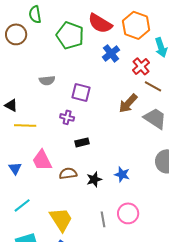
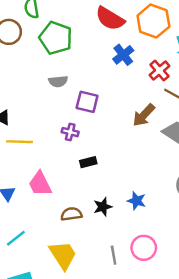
green pentagon: (70, 35) -> (56, 38), moved
gray semicircle: (47, 80) -> (58, 81), moved
brown semicircle: (68, 173) -> (71, 214), moved

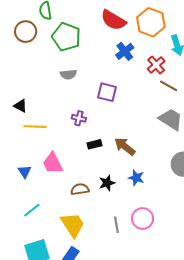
purple square: (87, 102) -> (107, 92), moved
brown arrow: (144, 115) -> (125, 146), moved, turned 85

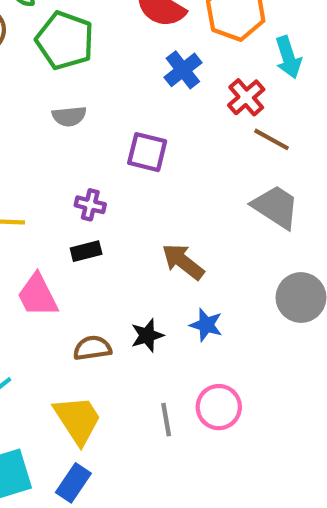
black rectangle: (95, 144) -> (86, 251), moved

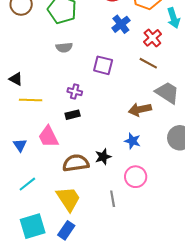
brown line: (271, 139) -> (148, 63), moved
brown arrow: (183, 262) -> (140, 109), moved, turned -50
blue star: (206, 325) -> (132, 141), moved
brown semicircle: (92, 348) -> (76, 163), size x1.4
pink circle: (219, 407) -> (136, 177), moved

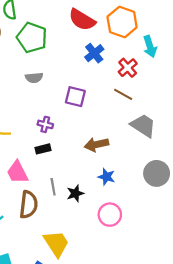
brown arrow: (140, 109) -> (96, 144), moved
brown semicircle: (76, 163) -> (29, 205), moved, turned 105
yellow trapezoid: (68, 199) -> (56, 244), moved
gray line: (113, 199) -> (53, 187), moved

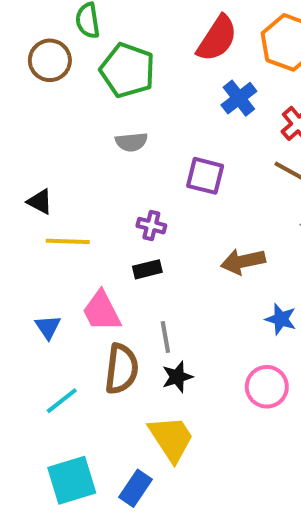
red semicircle: (82, 20) -> (217, 38), turned -88
blue star: (106, 177) -> (281, 319), moved
black star: (75, 193) -> (177, 377), moved

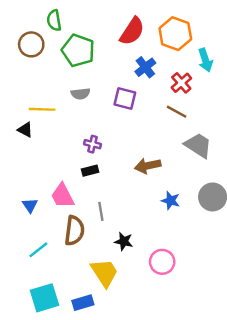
purple square: (205, 176) -> (125, 98), moved
yellow line: (68, 241) -> (42, 109), moved
black star: (177, 377) -> (124, 241), moved, turned 30
pink circle: (267, 387) -> (162, 262), moved
blue rectangle: (135, 488) -> (83, 303), turned 40

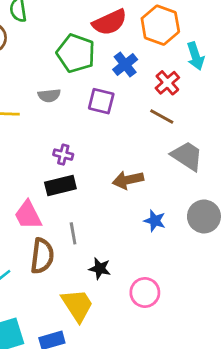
red semicircle: (132, 31) -> (110, 22), turned 32
green pentagon: (78, 50) -> (76, 53), moved
black rectangle: (90, 171) -> (60, 186), size x1.5

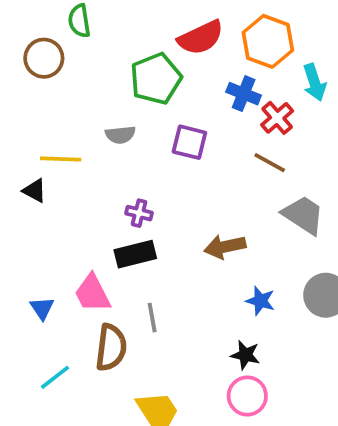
green pentagon: (76, 53) -> (156, 79), turned 30
blue cross: (125, 65) -> (244, 94), moved, turned -30
black star: (100, 269) -> (245, 355), moved

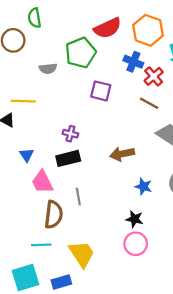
gray semicircle: (120, 135) -> (48, 68), moved
blue triangle: (42, 308) -> (27, 155), moved
cyan line: (55, 377) -> (41, 245), moved, turned 36

